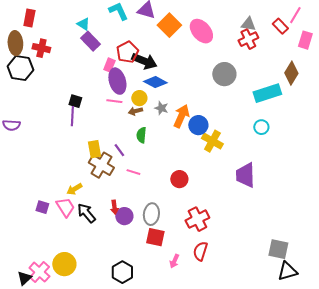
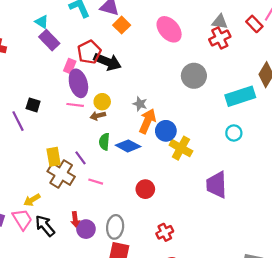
orange square: (169, 25) -> (122, 25), moved, size x0.7
blue diamond: (155, 82) -> (128, 146), moved
gray star: (161, 108) -> (140, 104), moved
purple line: (72, 116) -> (18, 121), moved, turned -30
red cross: (197, 219) -> (165, 232), size x0.7

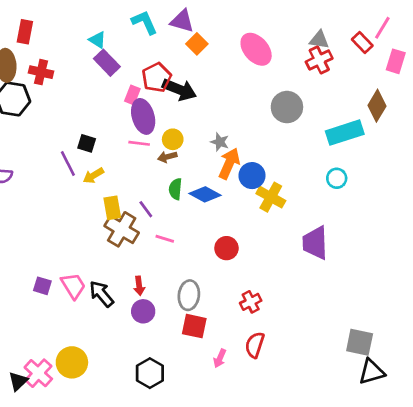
yellow arrow: (32, 200) -> (93, 176), moved
purple circle: (86, 229) -> (143, 311), moved

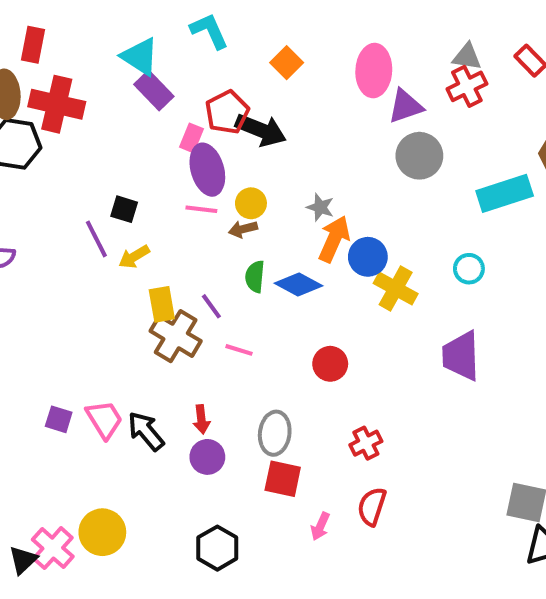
purple triangle: (182, 21) -> (406, 106), moved, turned -35
cyan triangle: (97, 40) -> (140, 57), size x1.5
pink ellipse: (256, 49) -> (374, 71), turned 44
red cross: (41, 72) -> (57, 104), size x1.5
cyan circle: (337, 178) -> (469, 269), moved

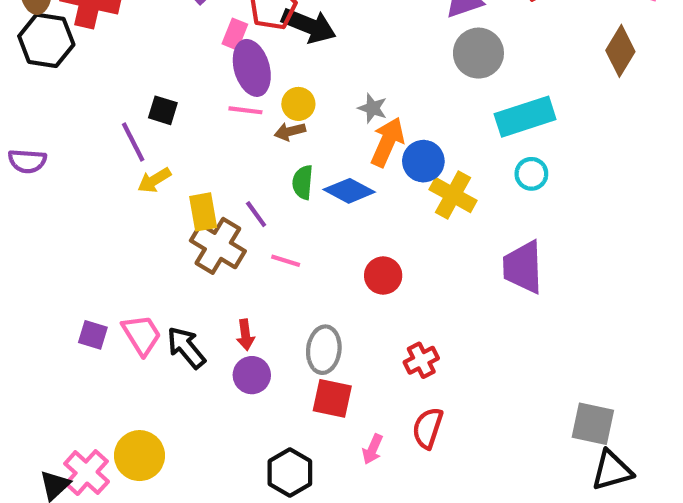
cyan rectangle: (505, 193) -> (525, 117), moved
yellow arrow: (134, 257) -> (154, 180), moved
black hexagon: (217, 548) -> (290, 473), moved

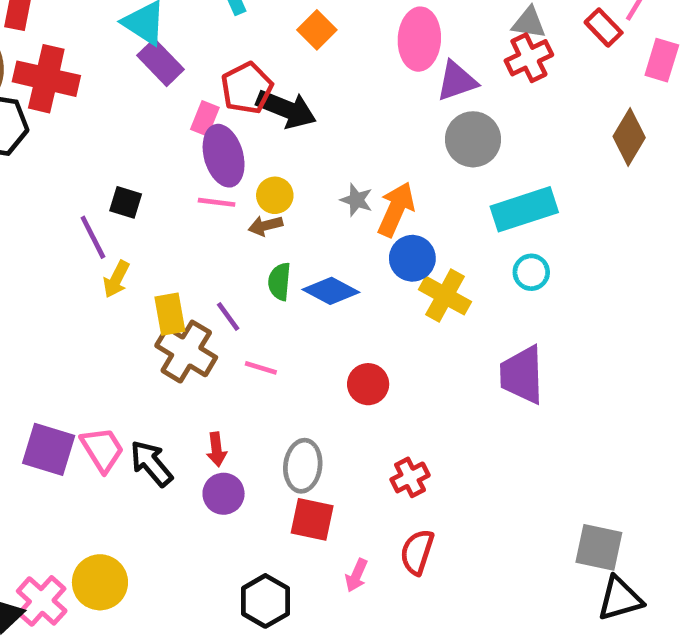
orange arrow: (387, 142) -> (396, 209), moved
yellow arrow: (154, 180) -> (116, 279), turned -32
purple square: (93, 335) -> (49, 449), size x1.6

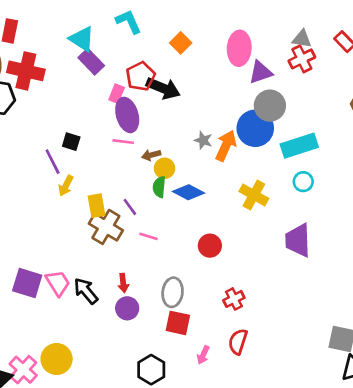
yellow circle: (275, 195) -> (165, 168), moved
blue circle: (412, 258) -> (255, 128), moved, size x1.4

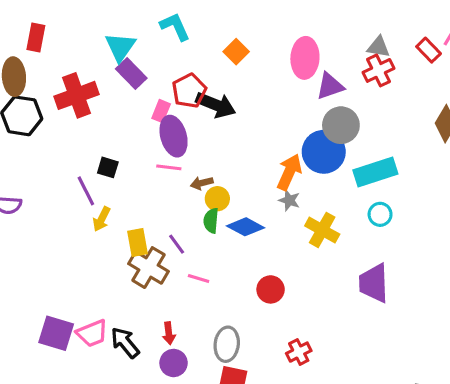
cyan triangle: (82, 39) -> (120, 47), turned 32
red cross: (26, 71) -> (77, 95), moved, turned -33
gray star: (203, 140) -> (289, 200), moved
pink trapezoid: (58, 283) -> (92, 333), turned 100

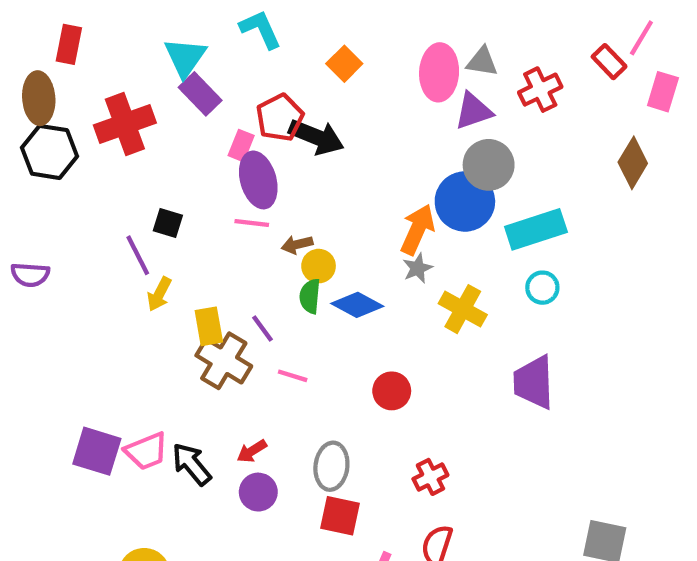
gray triangle: (378, 47) -> (482, 62), moved
gray star: (289, 200) -> (418, 268), turned 30
red arrow: (169, 333) -> (252, 451), turned 65

